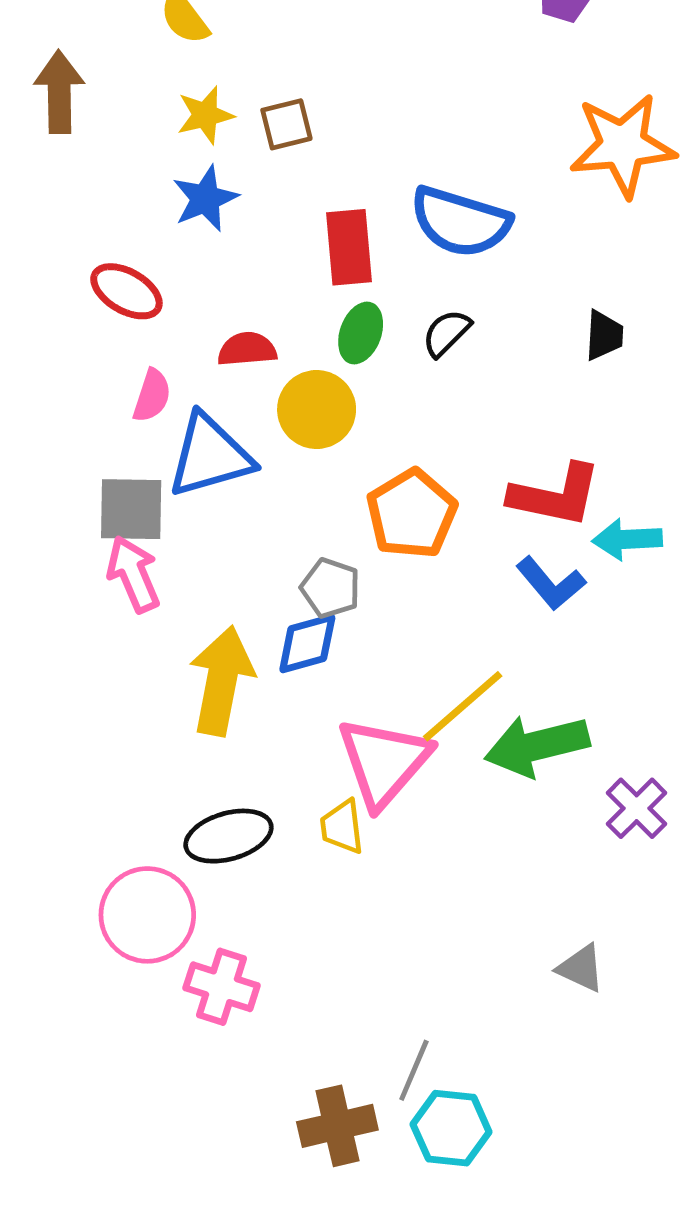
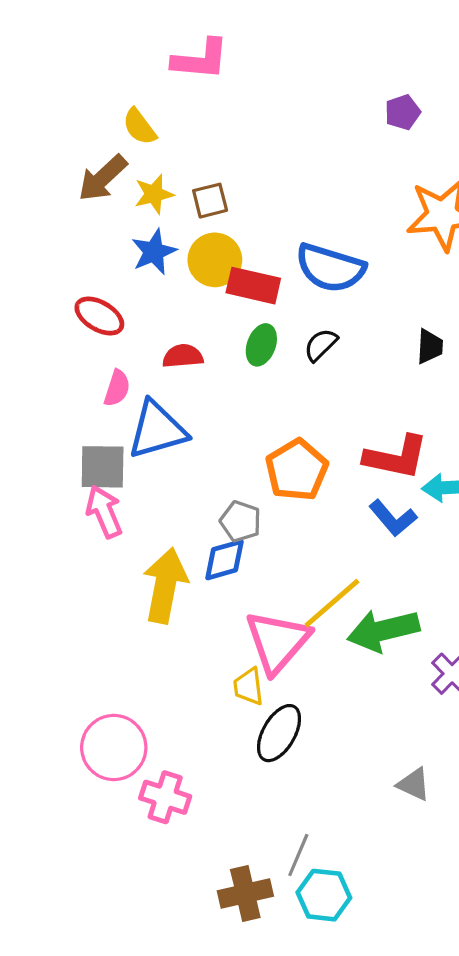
brown arrow: (59, 92) -> (103, 178), moved, turned -132
red rectangle: (349, 247) -> (253, 286), turned -72
yellow circle: (317, 410) -> (215, 260), moved
black ellipse: (228, 836) -> (279, 733), moved, turned -44

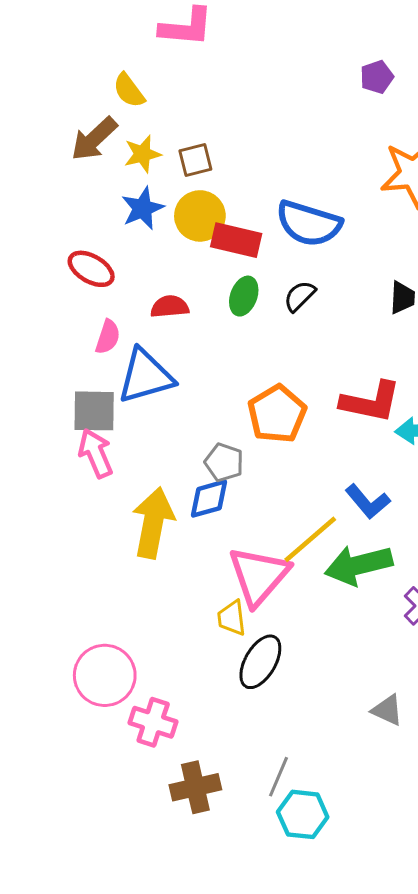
blue L-shape: (393, 518) -> (368, 502), moved
brown cross: (245, 893) -> (195, 787), moved

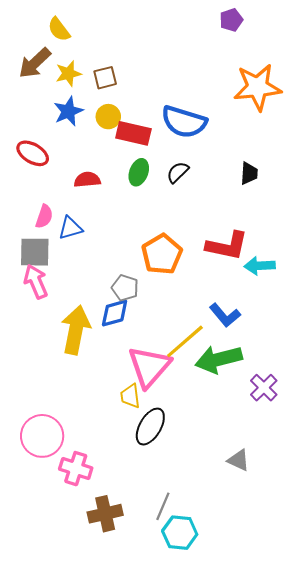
yellow circle: (200, 216) -> (108, 117), size x0.7
pink semicircle: (108, 337) -> (44, 216), moved
blue triangle: (146, 376) -> (70, 228), size x0.6

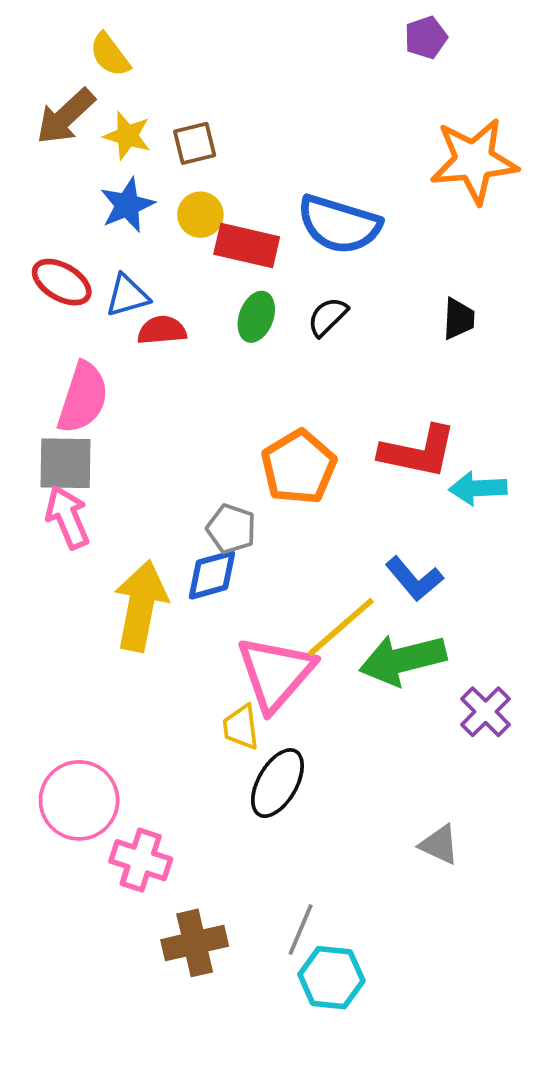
yellow star: (68, 74) -> (127, 136), turned 30
pink semicircle: (44, 216) -> (83, 398), size x1.6
blue triangle: (70, 228) -> (127, 296), moved

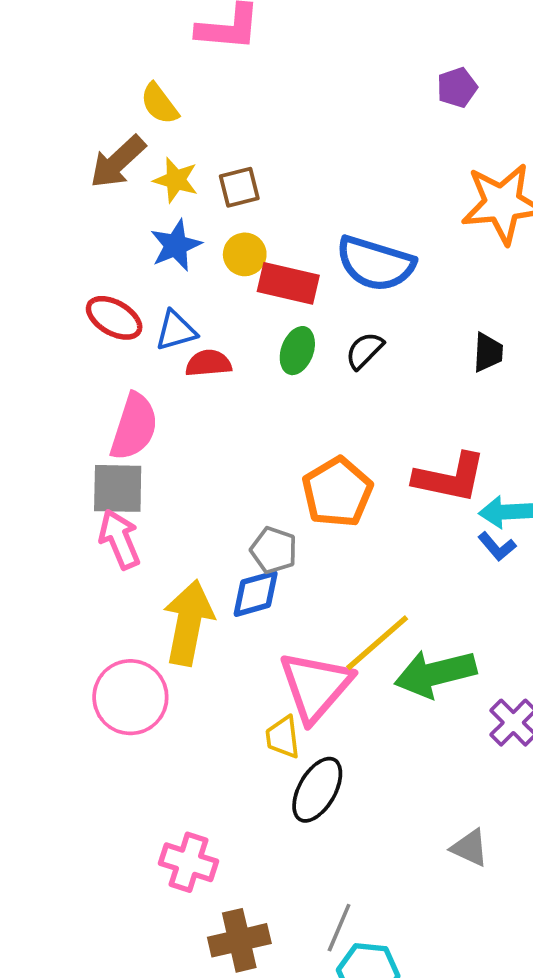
blue L-shape: (414, 579) -> (497, 547), moved, size x0.7
pink circle: (79, 800) -> (130, 697), moved

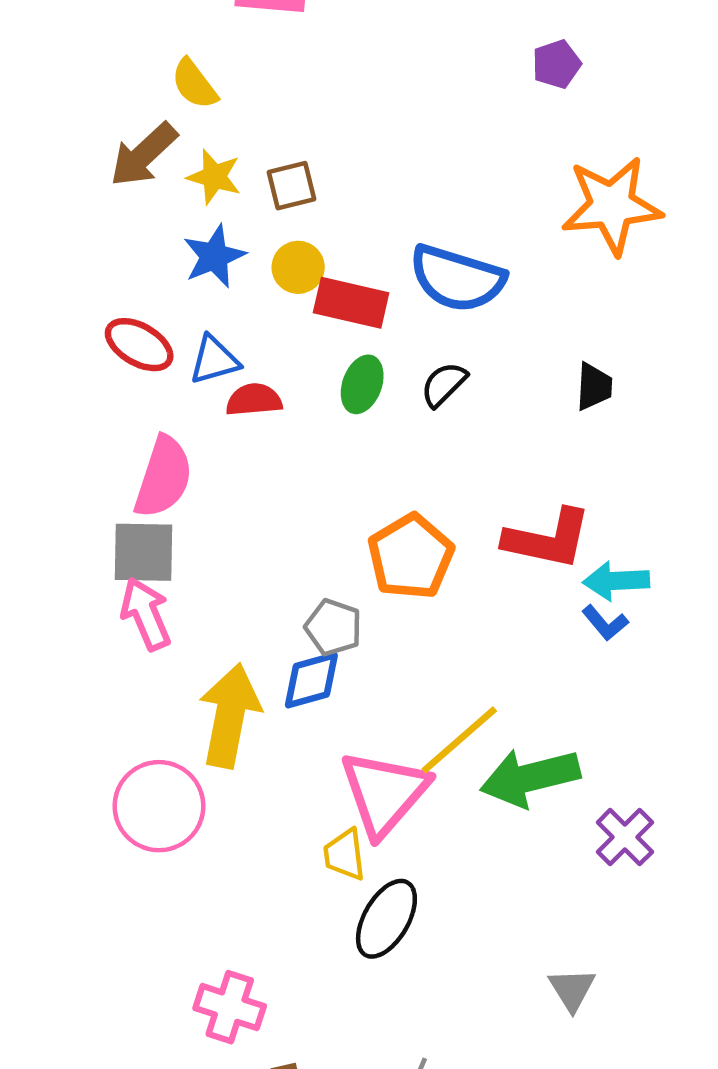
gray triangle: (470, 848) -> (572, 989), turned 33

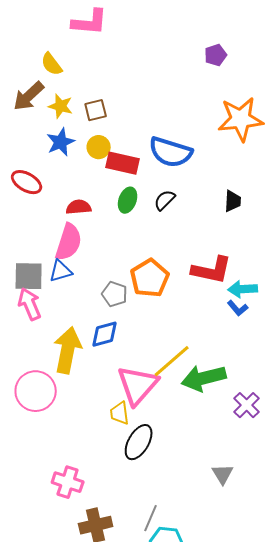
blue triangle: (214, 360) -> (61, 271), moved
pink semicircle: (163, 477) -> (69, 242), moved
gray pentagon: (333, 627) -> (115, 294), moved

